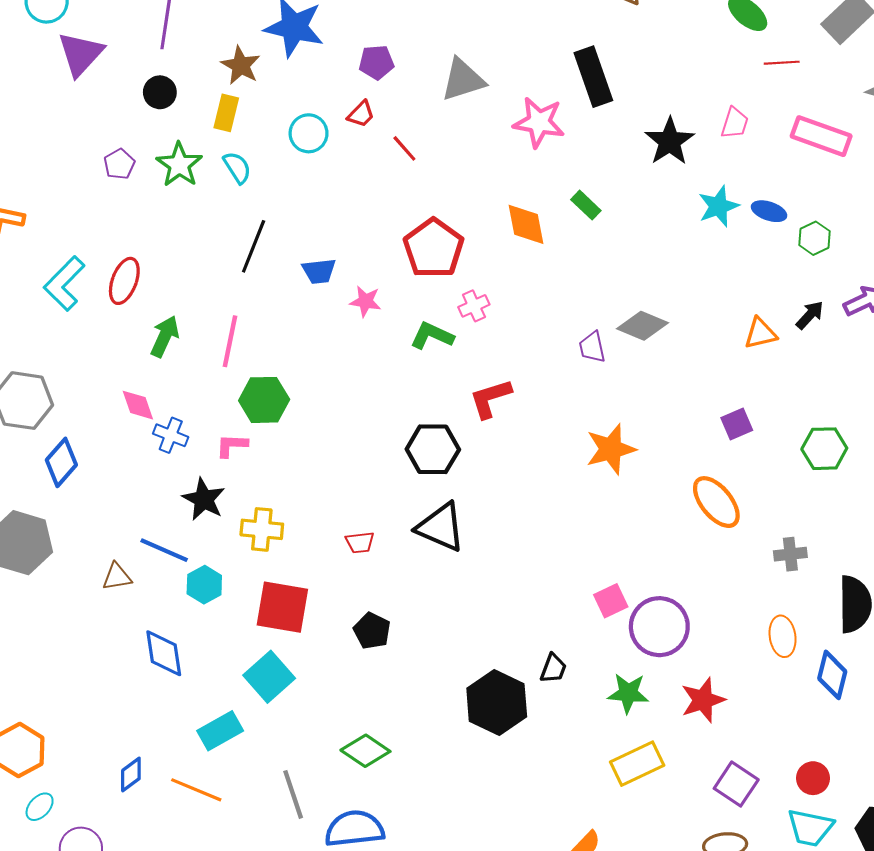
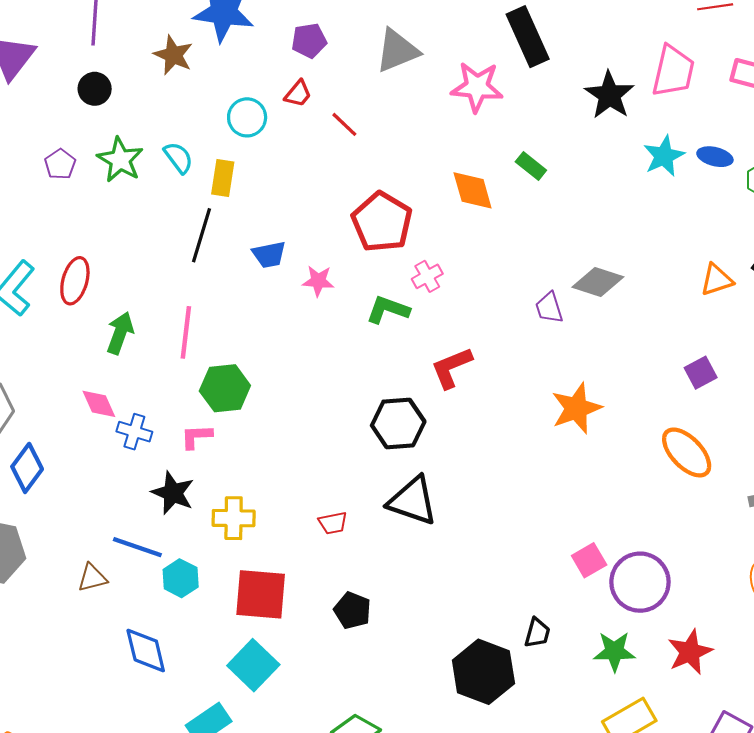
yellow rectangle: (226, 113) -> (223, 178), moved
pink trapezoid: (735, 123) -> (673, 71), size x1.6

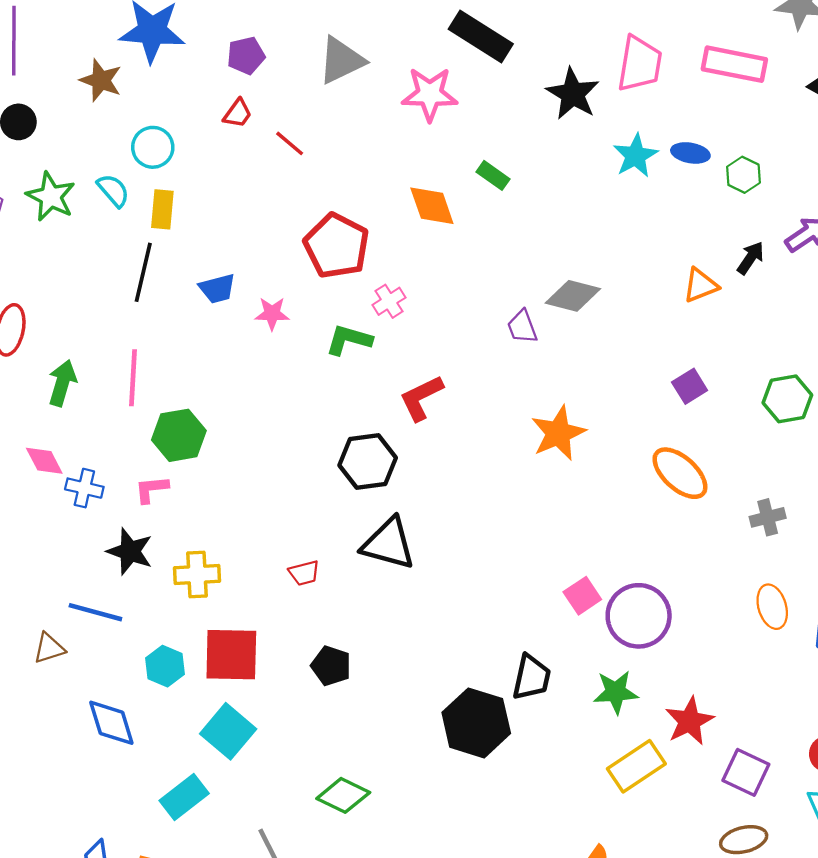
black rectangle: (528, 37) -> (481, 37), turned -30
cyan circle: (247, 117) -> (153, 147), moved
cyan hexagon: (181, 578) -> (165, 666), moved
black trapezoid: (537, 633) -> (532, 677), size x1.4
red star: (690, 652) -> (689, 721), moved

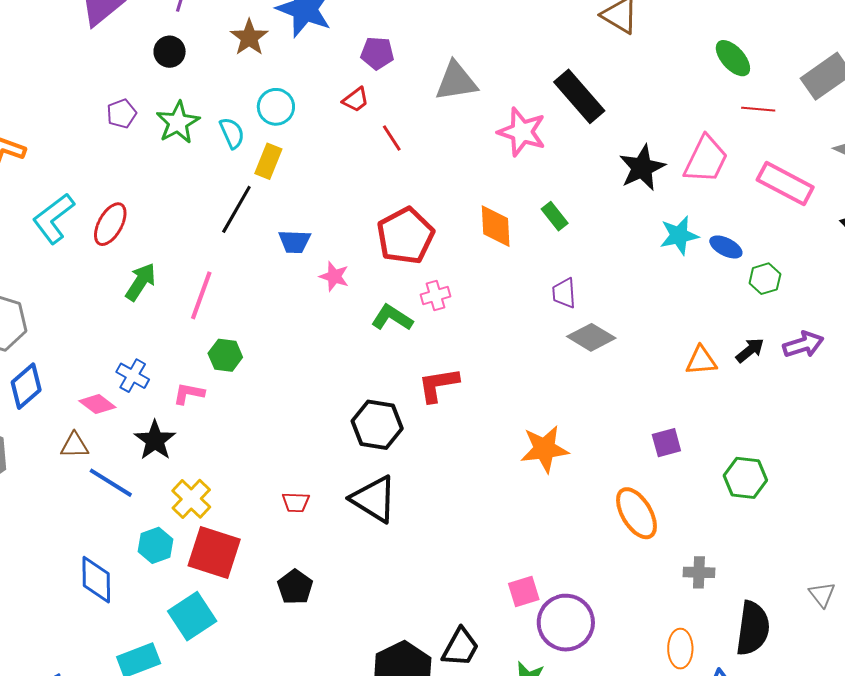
purple trapezoid: (522, 327) -> (564, 293), moved
green hexagon: (179, 435) -> (225, 355), size x0.7
pink diamond: (44, 461) -> (97, 404), moved, turned -42
yellow cross: (197, 575) -> (191, 499), moved, turned 30
brown triangle: (49, 648) -> (74, 445), moved

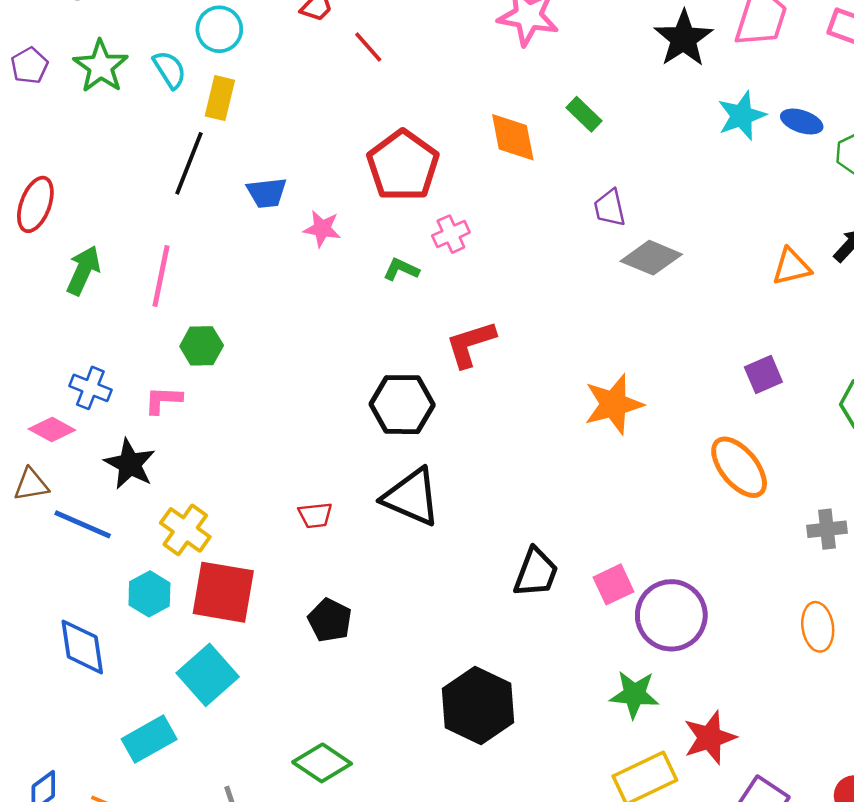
green L-shape: (392, 318) -> (401, 269), size x0.7
black trapezoid: (460, 647) -> (536, 572), moved

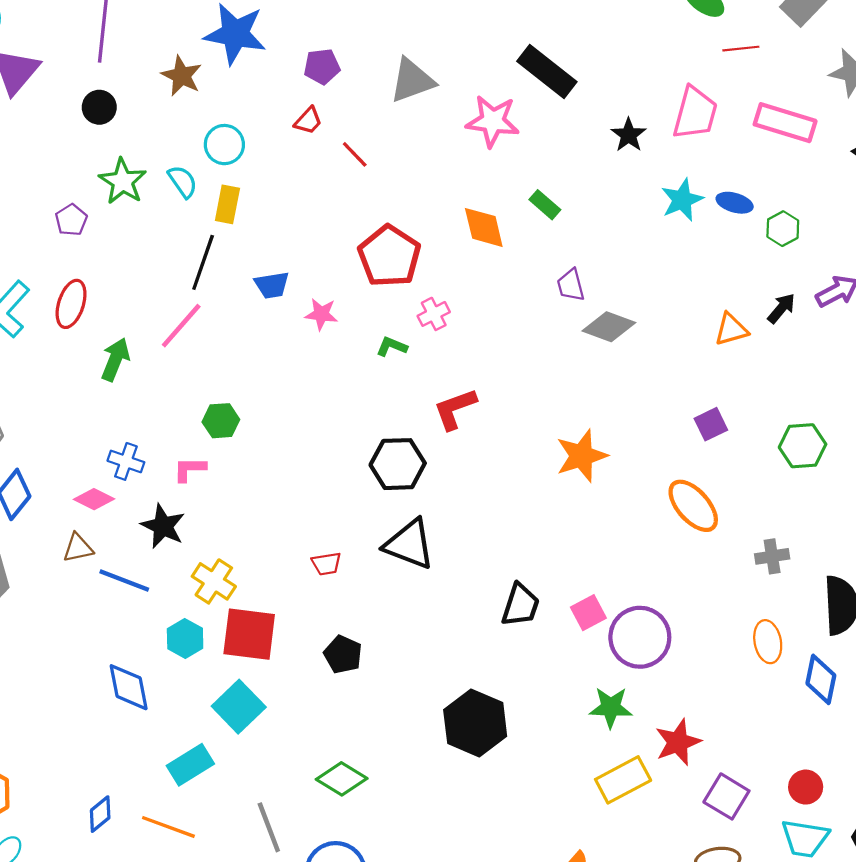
black star: (684, 39) -> (629, 135), size x0.7
purple pentagon: (29, 66) -> (71, 220), moved
pink line: (161, 276) -> (181, 326), moved, turned 32

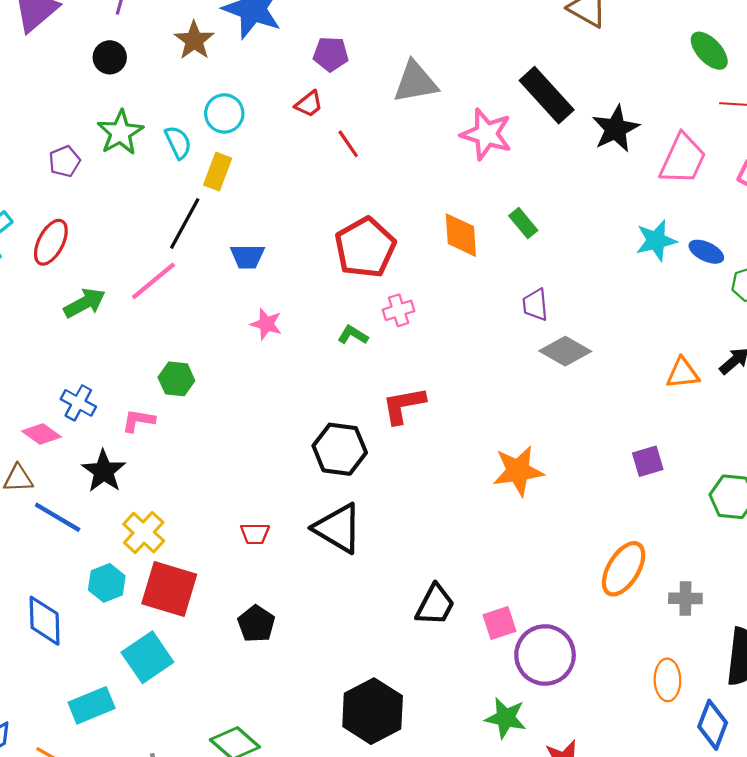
black star: (629, 135) -> (616, 129), moved, size x1.4
pink star: (321, 314) -> (266, 324), moved
green arrow: (115, 359) -> (85, 303), turned 30
orange ellipse: (693, 506) -> (624, 569), moved, turned 64

